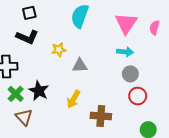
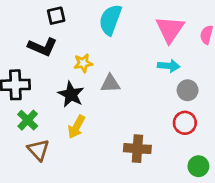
black square: (29, 13) -> (56, 16), moved
gray circle: (130, 74) -> (188, 90), moved
black star: (39, 91) -> (71, 94), moved
yellow arrow: (73, 99) -> (76, 127), moved

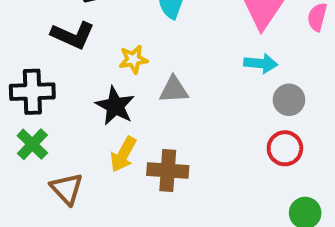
green cross: (28, 120) -> (32, 144), moved
brown cross: (137, 149) -> (168, 171), moved

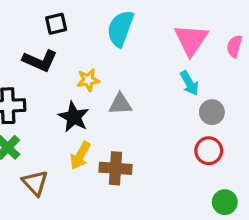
cyan arrow: (261, 63) -> (189, 83), turned 55

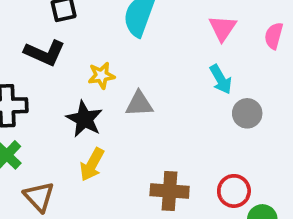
pink triangle: (191, 40) -> (223, 28), size x0.7
red circle: (209, 151) -> (234, 191), moved
brown cross: (116, 168) -> (170, 191), moved

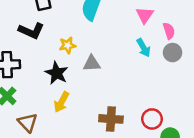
pink semicircle: (274, 36) -> (169, 31), moved, turned 147
gray circle: (247, 113) -> (173, 53), moved

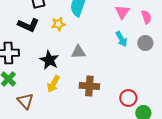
pink semicircle: (169, 31) -> (146, 17), moved
yellow star: (67, 45) -> (58, 24), moved
brown cross: (111, 119) -> (89, 86), moved

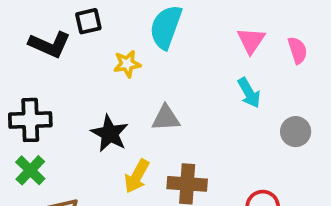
black L-shape: (28, 25) -> (50, 44), moved
gray circle: (145, 43) -> (296, 132), moved
yellow arrow: (53, 84) -> (137, 176), moved

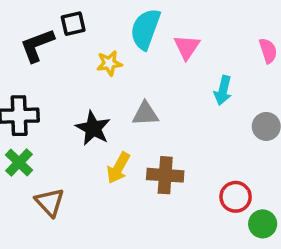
pink triangle: (251, 41) -> (187, 47), moved
black L-shape: (50, 44) -> (37, 45), turned 135
cyan arrow: (249, 93) -> (223, 90), turned 44

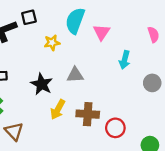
red circle: (236, 197) -> (115, 128), moved

